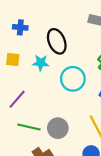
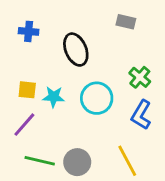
yellow square: (13, 60) -> (27, 90), moved
cyan star: (41, 63) -> (54, 97), moved

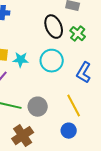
black ellipse: (76, 50) -> (54, 27), moved
green cross: (140, 77) -> (78, 34), moved

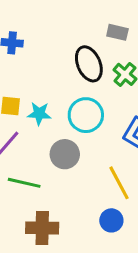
gray circle: (38, 107) -> (65, 154), moved
brown cross: (23, 136) -> (42, 228), turned 35

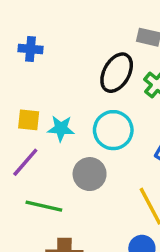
black ellipse: (89, 64) -> (117, 73), turned 52

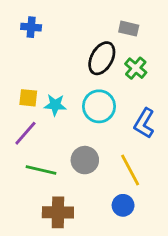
blue cross: (30, 49) -> (31, 27), moved
gray circle: (90, 174) -> (85, 160), moved

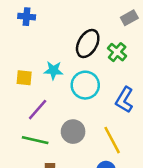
gray rectangle: (129, 29) -> (129, 18), moved, turned -42
cyan star: (55, 105) -> (53, 70), moved
purple line: (25, 133) -> (38, 110), moved

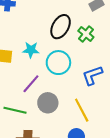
blue L-shape: (124, 100) -> (92, 75), turned 40
purple line: (38, 110) -> (31, 84), moved

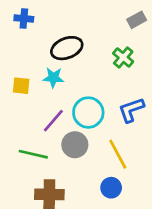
black ellipse: (61, 27) -> (67, 48), moved, turned 40
cyan circle: (58, 63) -> (88, 113), moved

